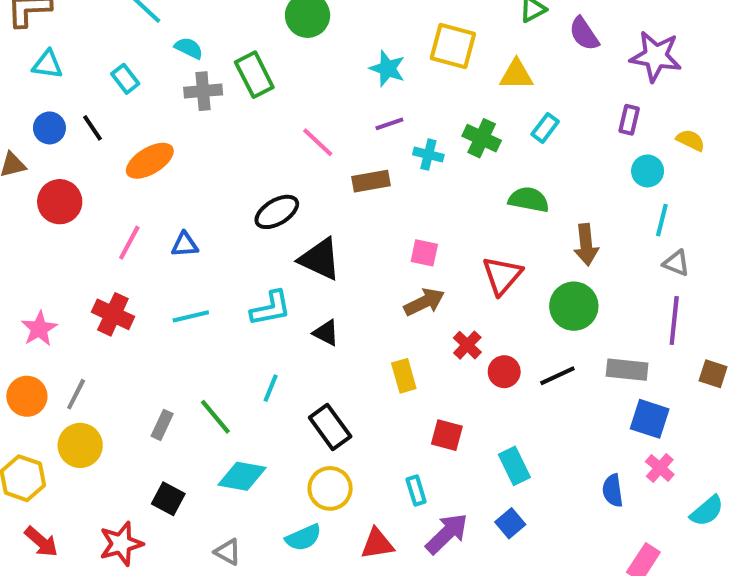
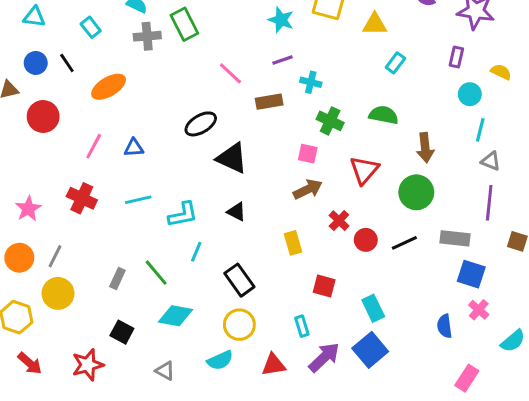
green cross: (482, 138) -> (330, 121), moved
cyan L-shape: (271, 308) -> (183, 215), moved
blue square: (510, 523) -> (370, 350), size x1.6

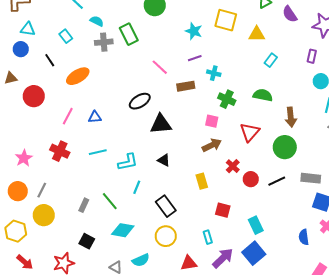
blue circle: (36, 63) -> (21, 49), moved
black triangle: (232, 158) -> (161, 124), turned -30
cyan semicircle: (220, 360) -> (141, 260), moved

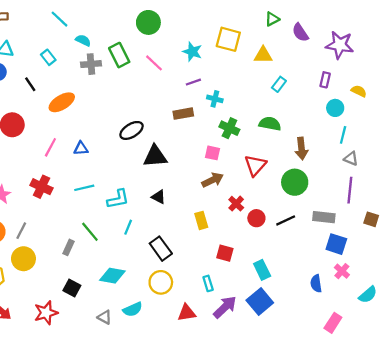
pink line: (160, 67) -> (154, 63), moved
green line: (110, 201) -> (90, 232), moved

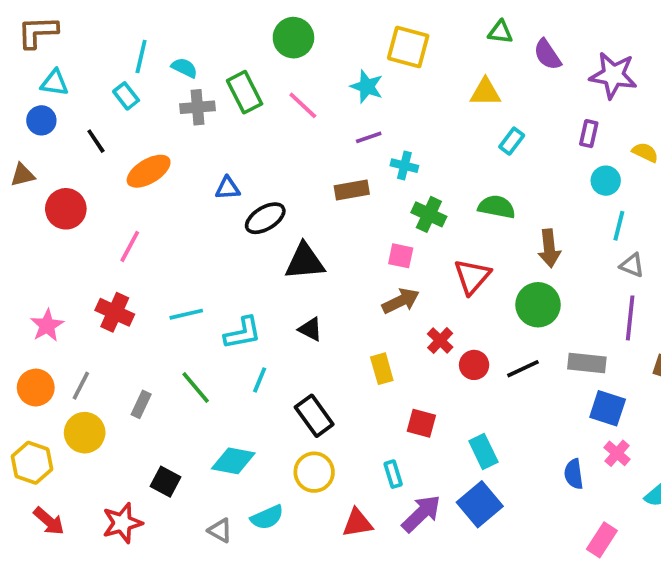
cyan line: (59, 19) -> (141, 56), moved, turned 60
green triangle: (272, 19) -> (500, 32), turned 35
yellow square: (228, 39) -> (408, 47), moved
blue triangle: (81, 148) -> (228, 188), moved
gray rectangle: (69, 247) -> (141, 404), moved

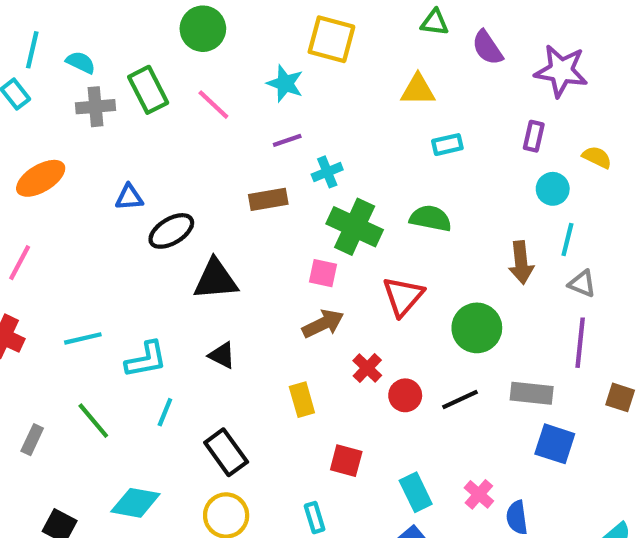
cyan rectangle: (512, 141) -> (447, 145), turned 40
cyan cross: (404, 166) -> (327, 172), turned -36
green cross: (429, 214) -> (355, 227), size x1.4
brown arrow: (549, 248) -> (521, 263), moved
pink cross: (617, 453) -> (479, 494), moved

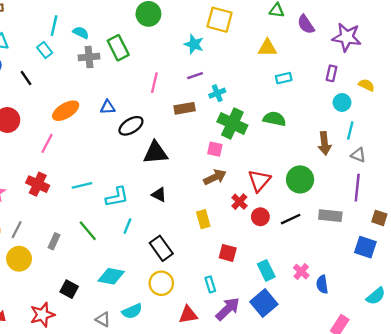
pink line: (213, 105) -> (154, 83), moved, turned 60
orange ellipse: (41, 178) -> (66, 111), moved
red triangle: (403, 296) -> (259, 181), moved
blue square: (555, 444) -> (365, 247), moved

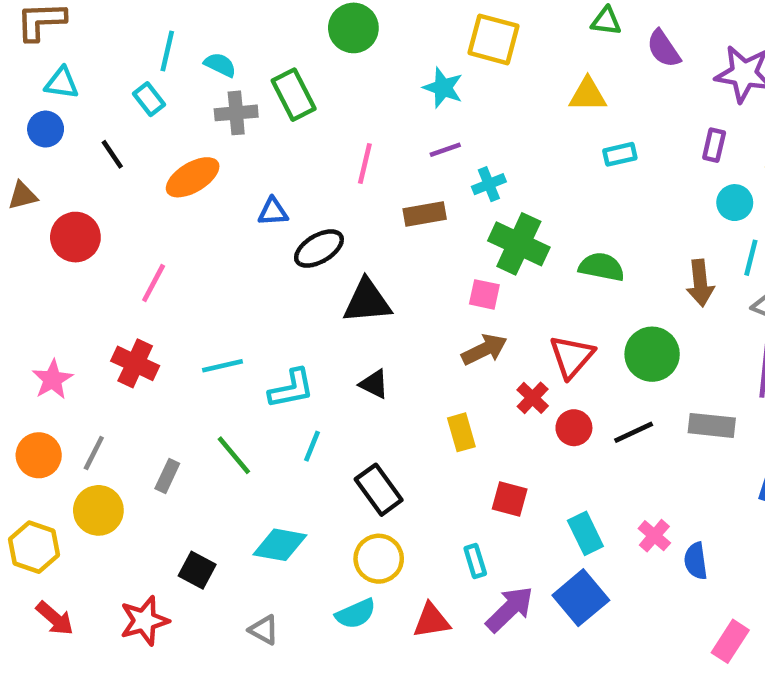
orange ellipse: (66, 111) -> (193, 177), moved
green semicircle: (274, 119) -> (602, 267), moved
cyan semicircle: (132, 311) -> (356, 614), moved

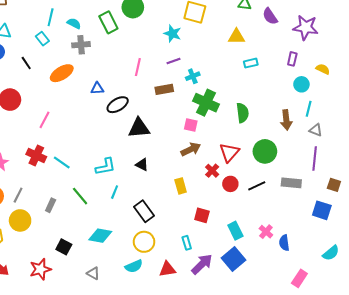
green rectangle: (294, 95) -> (108, 22), moved
green semicircle: (602, 267) -> (243, 113), turned 72
cyan line: (222, 366) -> (62, 163), moved, turned 48

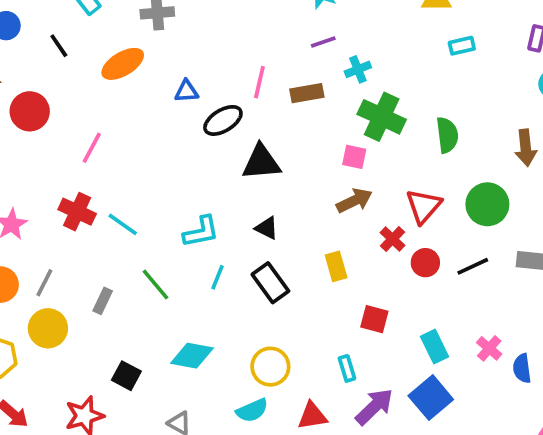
pink line: (138, 67) -> (259, 82), moved
black rectangle: (144, 211) -> (270, 283), moved

